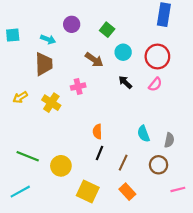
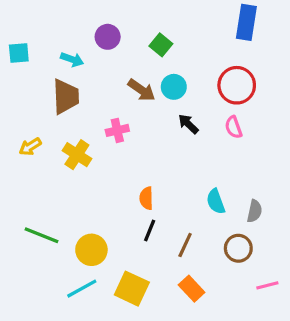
cyan circle: (123, 52) -> (174, 87), moved
pink semicircle: (155, 84) -> (233, 127), turned 120
cyan line: (20, 192) -> (82, 289), moved

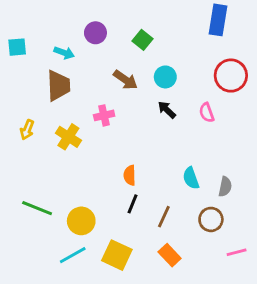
red circle: (237, 85) -> (231, 76), moved
cyan circle: (174, 87) -> (165, 77), moved
yellow arrow: (30, 147) -> (27, 130), turned -36

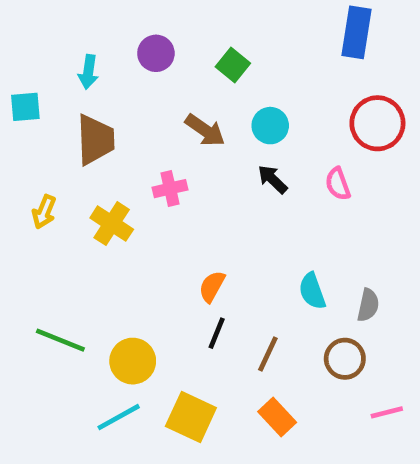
cyan square: (17, 47) -> (25, 107), moved
cyan arrow: (64, 53) -> (88, 72), moved, turned 78
orange semicircle: (130, 175) -> (212, 286), turned 30

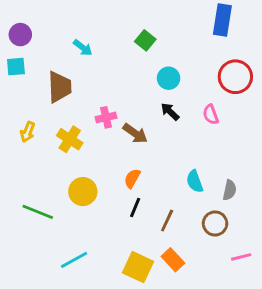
purple circle: (156, 53) -> (20, 35), moved
cyan arrow: (88, 72) -> (83, 48), moved, turned -60
brown arrow: (205, 130) -> (135, 133), moved
yellow circle: (133, 361) -> (83, 192), moved
yellow square: (191, 417) -> (138, 267), moved

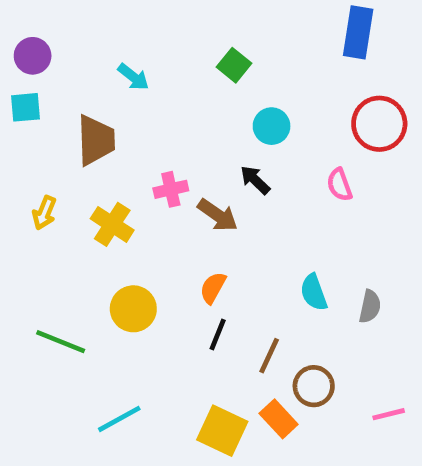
black arrow: (170, 112) -> (255, 180), moved
brown circle: (215, 223) -> (314, 386), moved

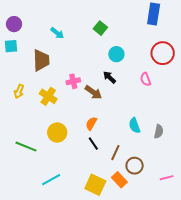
black line: (218, 335) -> (93, 144), turned -56

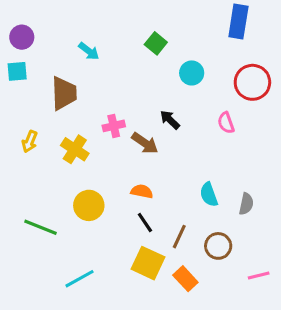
cyan circle: (116, 54) -> (192, 73), moved
orange semicircle: (91, 123) -> (142, 191), turned 72
brown circle: (135, 166) -> (218, 246), moved
yellow square: (95, 185) -> (148, 263), moved

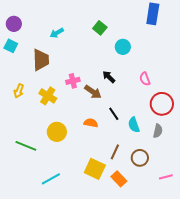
cyan arrow: (89, 51) -> (57, 33), turned 112
cyan square: (17, 71) -> (11, 46), turned 32
red circle: (252, 82) -> (162, 104), moved
black line: (145, 223) -> (114, 114), moved

